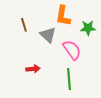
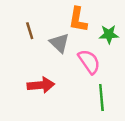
red arrow: (33, 69) -> (41, 85), size x1.5
green line: (69, 79) -> (101, 97), moved

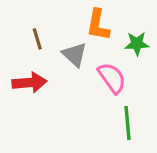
red arrow: (41, 85) -> (29, 83), moved

